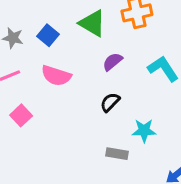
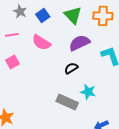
purple semicircle: (113, 62) -> (79, 43), size x1.5
gray rectangle: (117, 154) -> (67, 102), size x1.5

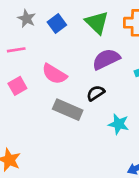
pink semicircle: (41, 42) -> (54, 74), moved
gray rectangle: (67, 102) -> (68, 110), moved

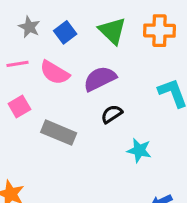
purple semicircle: (106, 59) -> (100, 79), moved
pink semicircle: (54, 74) -> (55, 73), moved
gray rectangle: (68, 110) -> (59, 133), moved

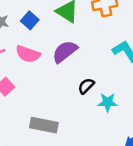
black semicircle: (112, 114) -> (86, 86), moved
gray rectangle: (59, 133) -> (44, 125), moved

